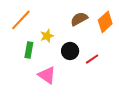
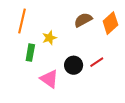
orange line: (21, 20) -> (22, 21), turned -30
black circle: (70, 51) -> (74, 65), moved

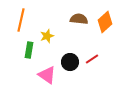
brown semicircle: (83, 20) -> (79, 19), turned 36

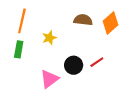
green rectangle: (29, 50) -> (19, 49), moved
pink triangle: (47, 75) -> (49, 79), turned 48

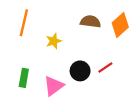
green rectangle: (19, 49) -> (24, 78), moved

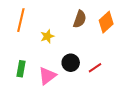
brown semicircle: (90, 22) -> (80, 19), turned 102
red line: (105, 67) -> (95, 68), moved

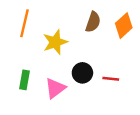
yellow star: (47, 36) -> (55, 42), size x1.5
red line: (95, 68) -> (111, 79), turned 40

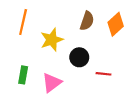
black circle: (82, 73) -> (79, 57), moved

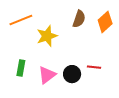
orange line: (23, 22) -> (21, 20), turned 55
black circle: (79, 57) -> (72, 74), moved

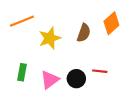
brown semicircle: (79, 19) -> (84, 33), moved

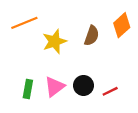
red line: (100, 71) -> (110, 91), moved, turned -32
green rectangle: (22, 72) -> (28, 89), moved

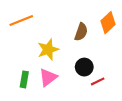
yellow star: (55, 41) -> (48, 49), moved
black circle: (83, 85) -> (84, 67), moved

